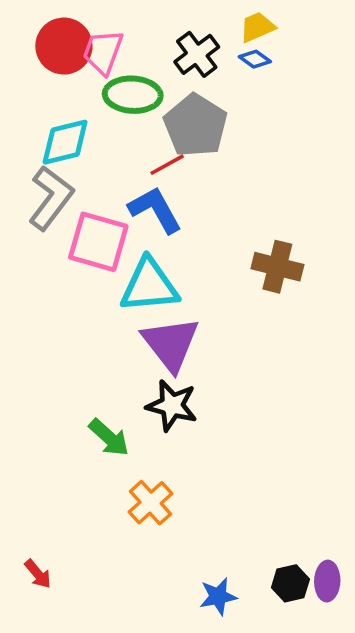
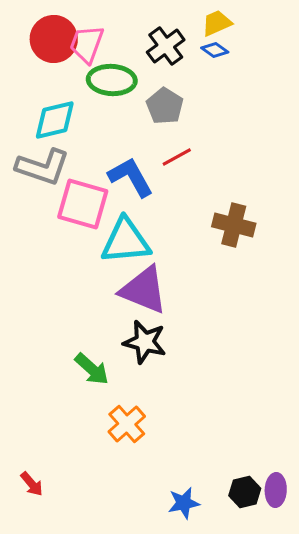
gray pentagon: (196, 126) -> (165, 106), size x0.7
red line: (167, 165) -> (177, 157), moved
gray L-shape: (51, 198) -> (43, 167), turned 72
purple triangle: (171, 344) -> (144, 290), turned -30

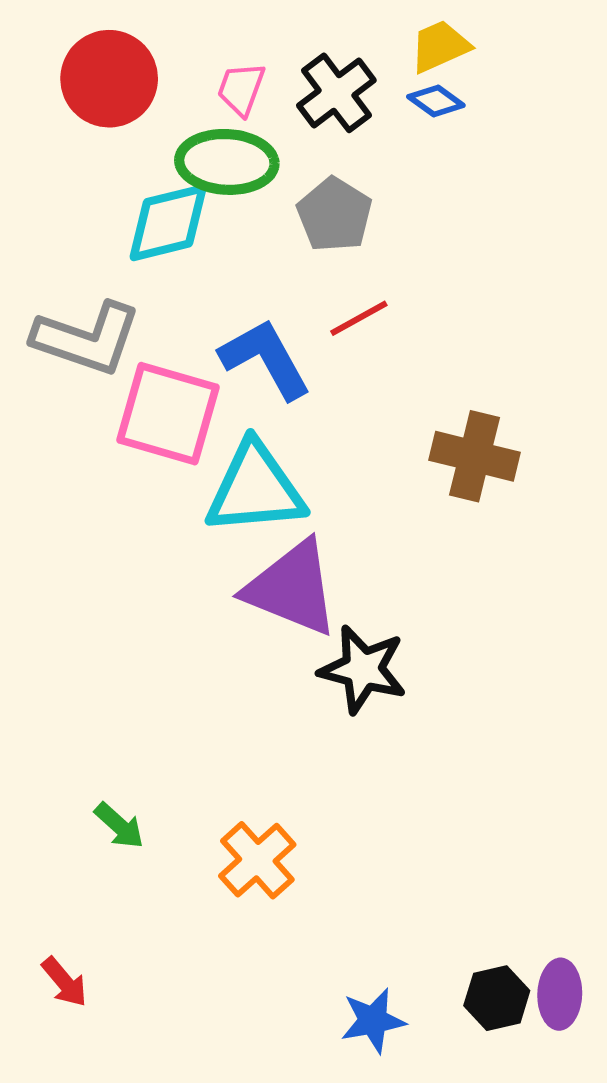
pink trapezoid: (87, 44) -> (241, 89), moved, size x0.7
cyan diamond: (55, 120) -> (168, 223), moved
black star: (145, 342) -> (363, 669), moved
green arrow: (92, 369) -> (119, 826), moved, size x0.7

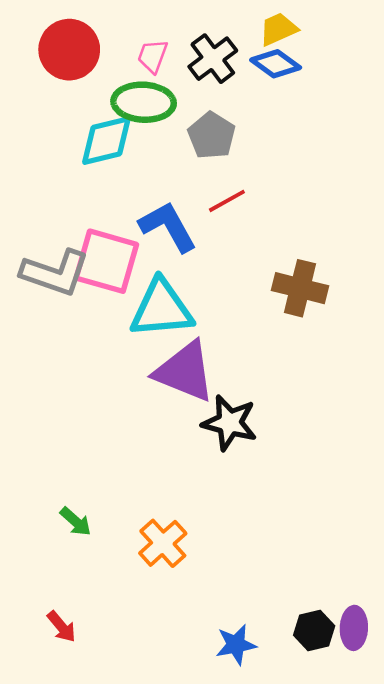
blue diamond: (436, 101) -> (276, 64), size x1.4
gray L-shape: (87, 339) -> (55, 273), moved
red arrow: (64, 982) -> (62, 627), moved

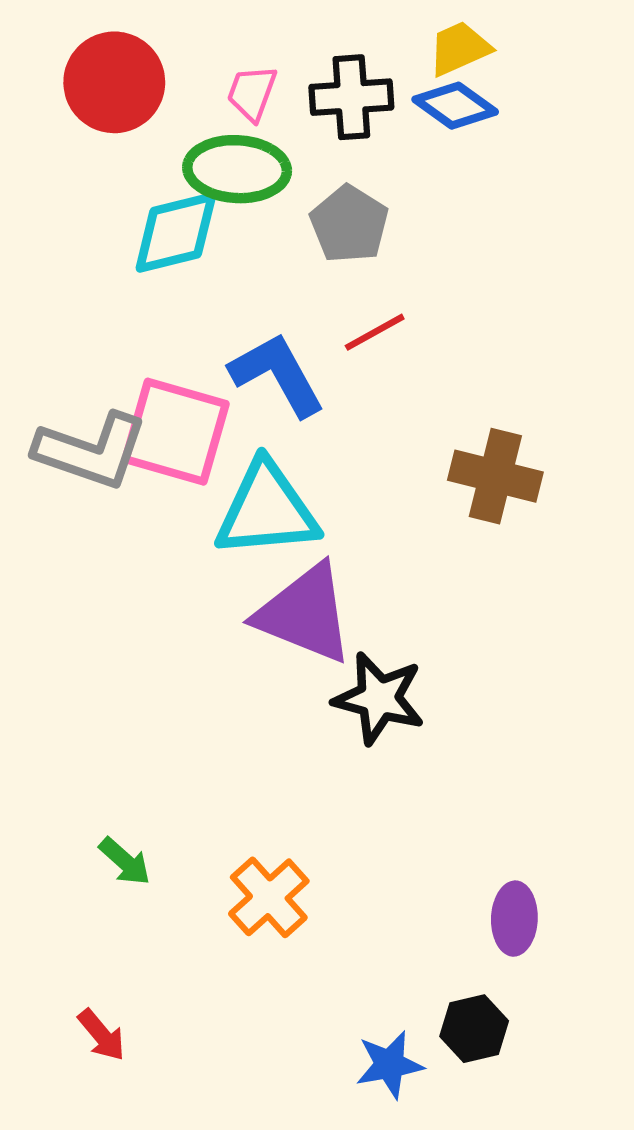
black cross: (213, 59) -> (351, 97), turned 33
purple ellipse: (354, 628) -> (514, 919), moved
black hexagon: (314, 631) -> (474, 1029), moved

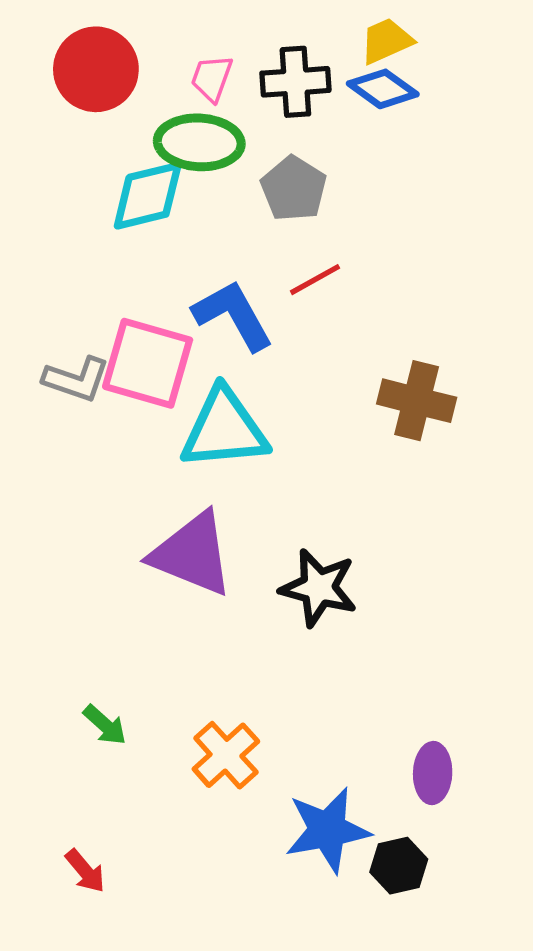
gray L-shape: (91, 451) -> (76, 379), size x0.7
purple triangle: (305, 614) -> (192, 554), moved
blue star: (389, 1065) -> (327, 830), moved, size x1.5

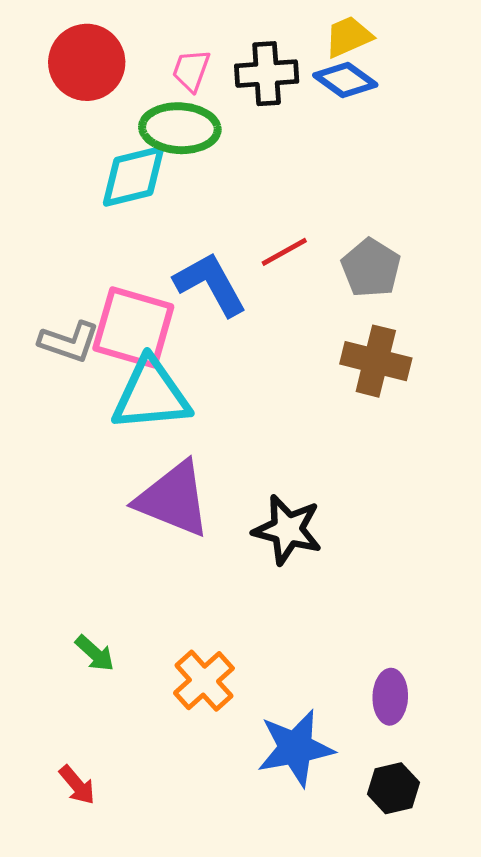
gray pentagon: (294, 189) -> (371, 268), moved
cyan triangle: (224, 429) -> (151, 395), moved
black hexagon: (399, 866) -> (393, 788), moved

